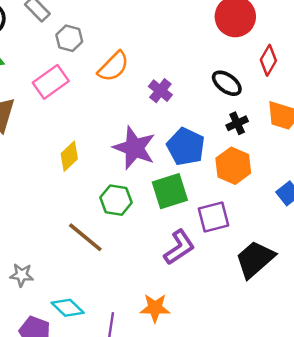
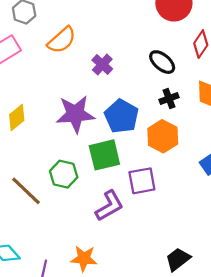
purple star: (134, 148) -> (75, 114), turned -30
green hexagon: (116, 200) -> (64, 174), moved
black trapezoid: (255, 259) -> (178, 259), moved, size x0.7

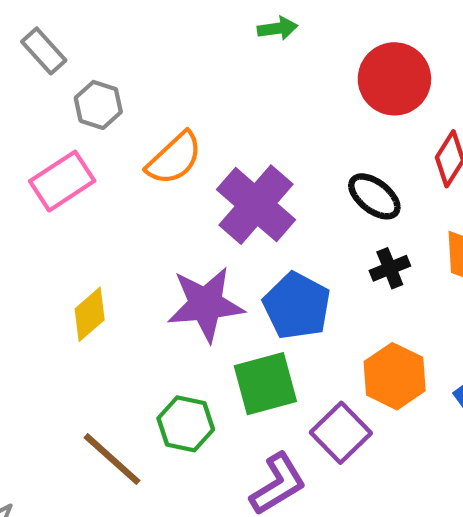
purple cross: (102, 64) -> (256, 205), size x1.8
orange hexagon: (163, 136) -> (395, 376), moved
purple square: (142, 181) -> (341, 433), turned -32

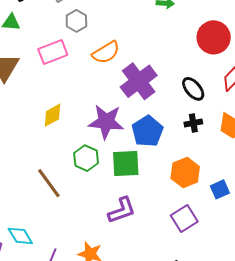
green hexagon: (186, 424) -> (86, 158), moved
purple square: (341, 433) -> (184, 219), moved

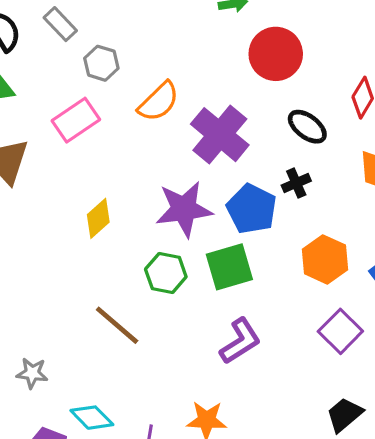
red circle: (214, 37) -> (276, 54), moved
black cross: (193, 123) -> (296, 183), moved

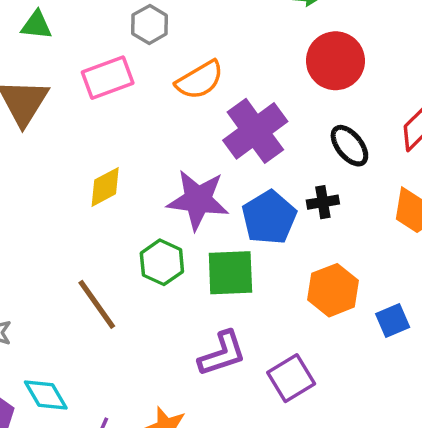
purple square: (340, 331) -> (291, 378), moved

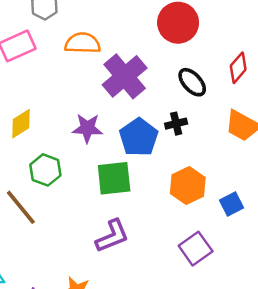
orange semicircle: (200, 80) -> (83, 43), turned -144
purple star: (198, 200) -> (87, 128), size x0.7
green hexagon: (162, 262) -> (45, 170), moved
purple square: (291, 378) -> (196, 249), moved

